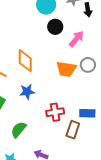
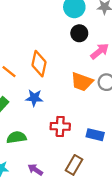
green semicircle: (19, 130) -> (16, 137), turned 30
brown rectangle: (73, 130) -> (74, 165), moved

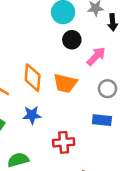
orange trapezoid: (82, 82) -> (65, 83), moved
blue rectangle: (95, 135) -> (102, 120), moved

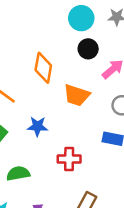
orange diamond: (33, 78) -> (43, 68), moved

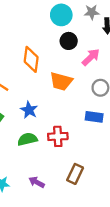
blue star: (37, 126) -> (29, 110), turned 30
green semicircle: (18, 173) -> (27, 139), moved

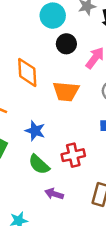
green semicircle: (27, 139) -> (39, 164), turned -114
purple arrow: (37, 182) -> (54, 194), moved

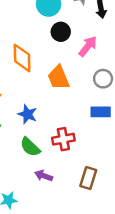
orange trapezoid: (66, 91) -> (59, 78), turned 60

